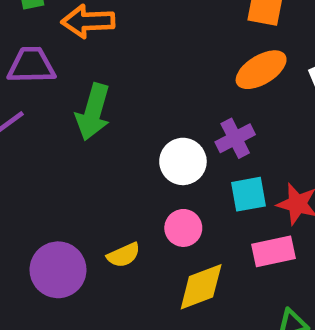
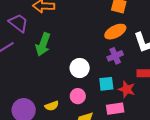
purple trapezoid: (31, 65) -> (18, 23), turned 35
purple cross: (235, 138) -> (115, 56), moved

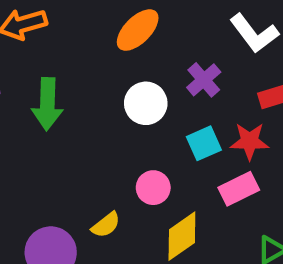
orange ellipse: (115, 32) -> (138, 30), moved
white circle: (80, 68) -> (146, 103), moved

